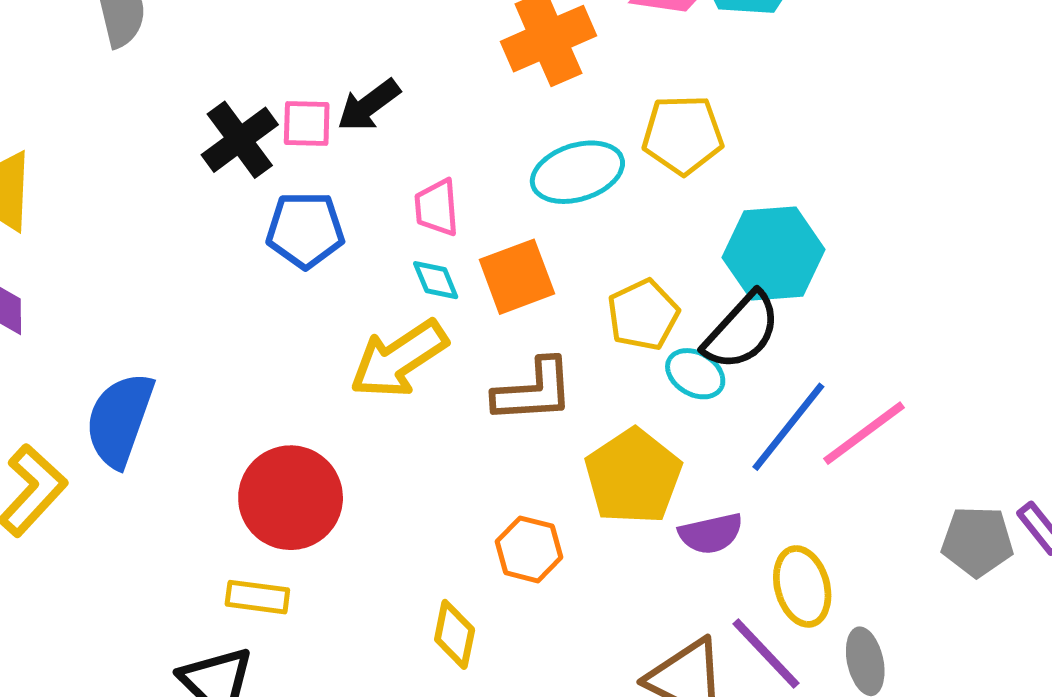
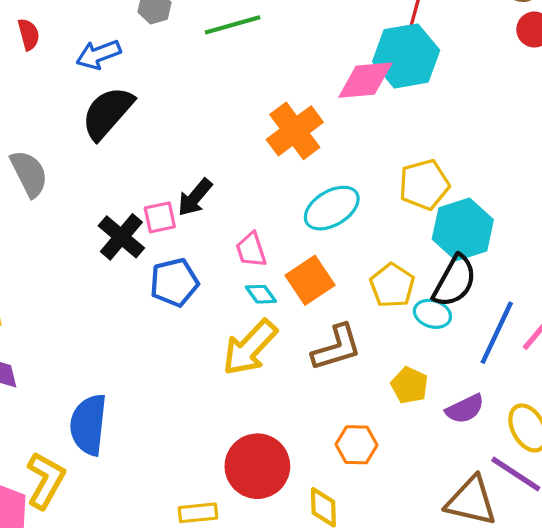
yellow pentagon: (683, 135) -> (424, 185), moved
yellow pentagon: (633, 476) -> (409, 385), size x0.6
red circle: (291, 498) -> (257, 466), moved

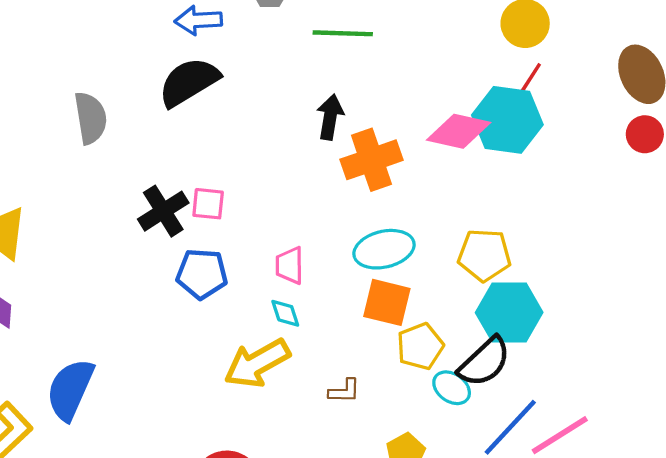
black arrow: (195, 197) -> (330, 117), moved, turned 132
orange square: (310, 280) -> (387, 302), moved, turned 30
brown L-shape: (337, 348) -> (344, 391), size x0.6

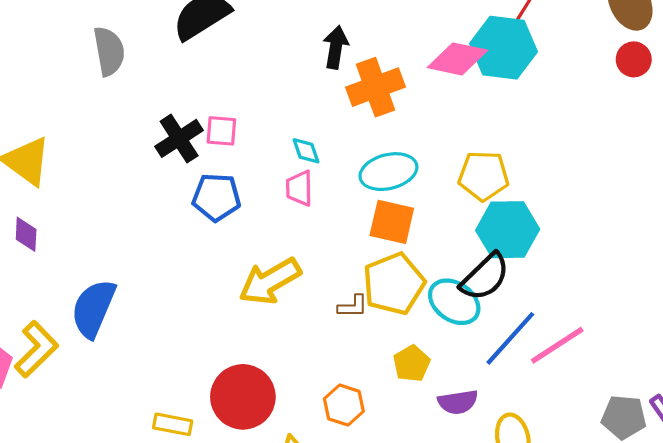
cyan diamond: (285, 313) -> (306, 151), moved
yellow pentagon: (420, 346) -> (394, 284), moved, size x1.4
cyan ellipse: (452, 388) -> (454, 302), size x1.4

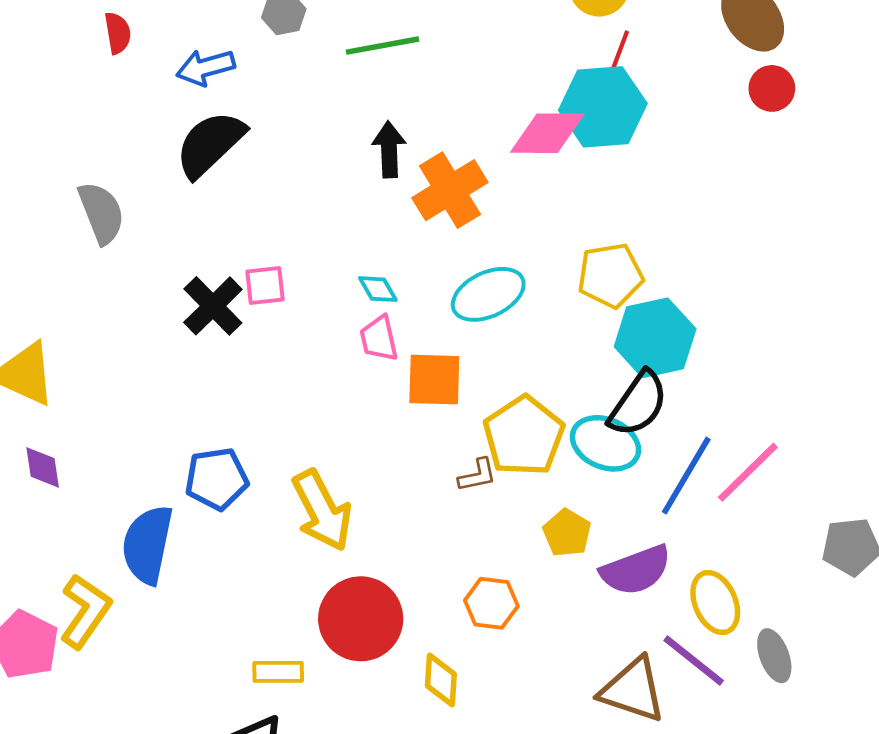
blue pentagon: (216, 197) -> (217, 479), moved
orange square: (392, 222) -> (434, 380), moved
yellow arrow: (270, 281) -> (322, 510), moved, turned -76
purple semicircle: (458, 402) -> (636, 570), size x1.4

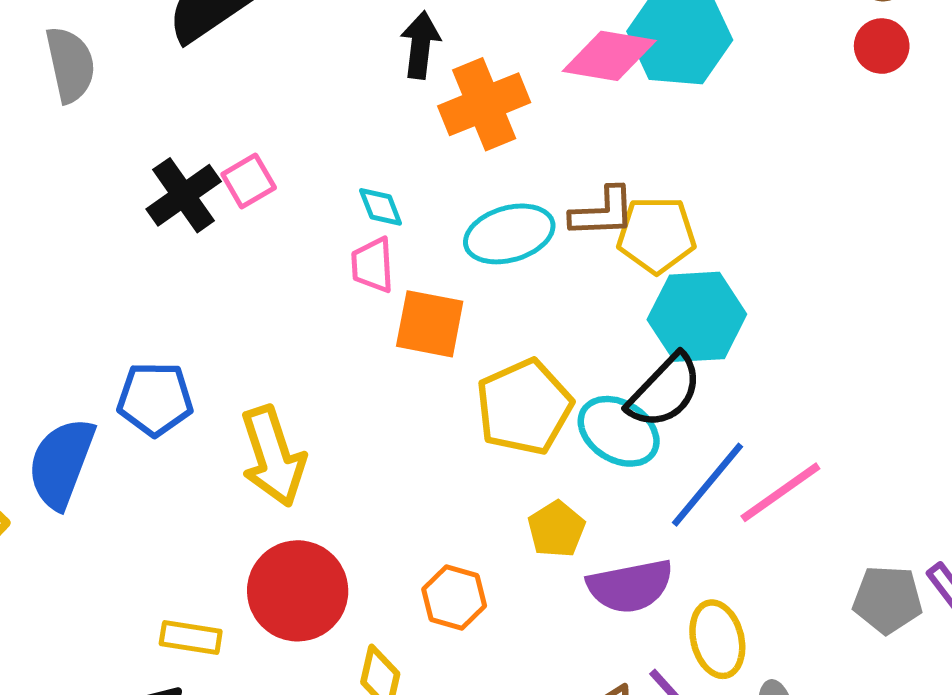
pink square: (265, 285) -> (249, 181), turned -33
brown L-shape: (477, 475) -> (603, 212), moved, size x1.4

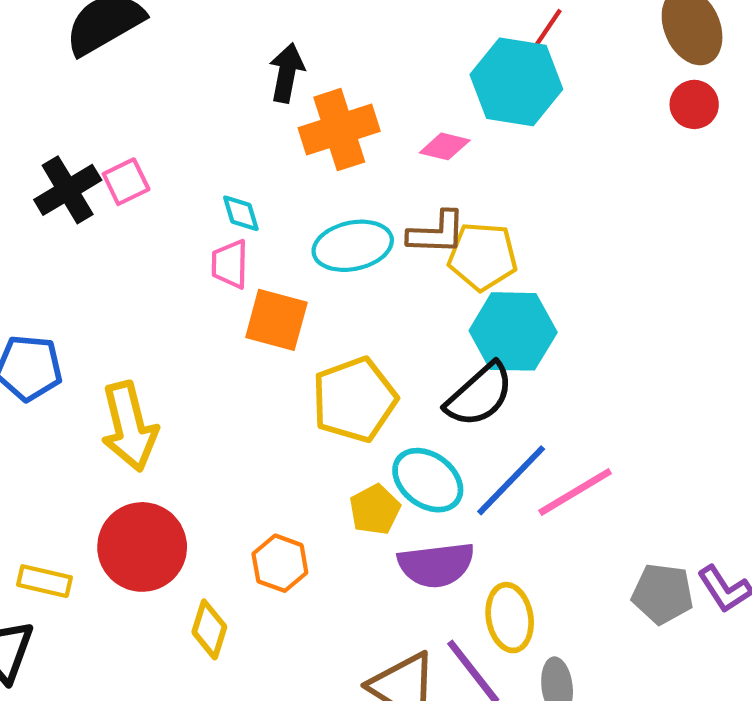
pink diamond: (609, 56) -> (445, 146), moved, size x0.6
cyan ellipse: (619, 431) -> (428, 480), moved

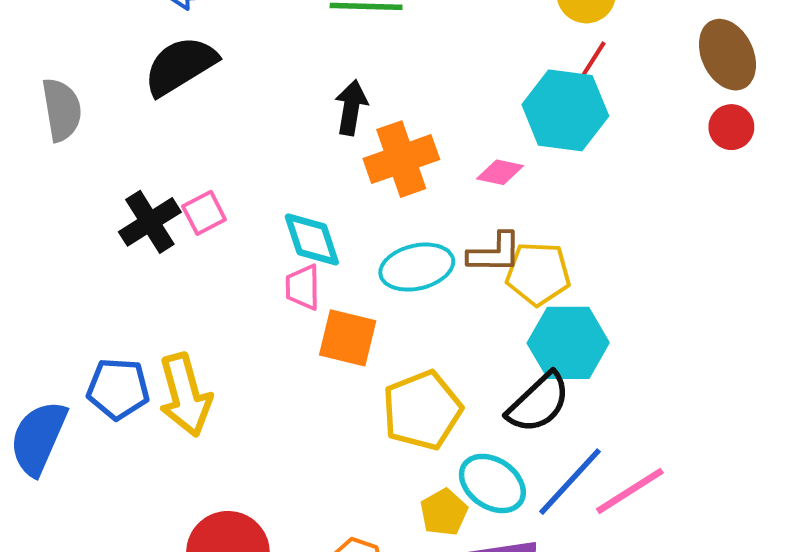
cyan diamond: (241, 213) -> (312, 239), size x1.6
yellow arrow: (129, 426) -> (185, 395), moved

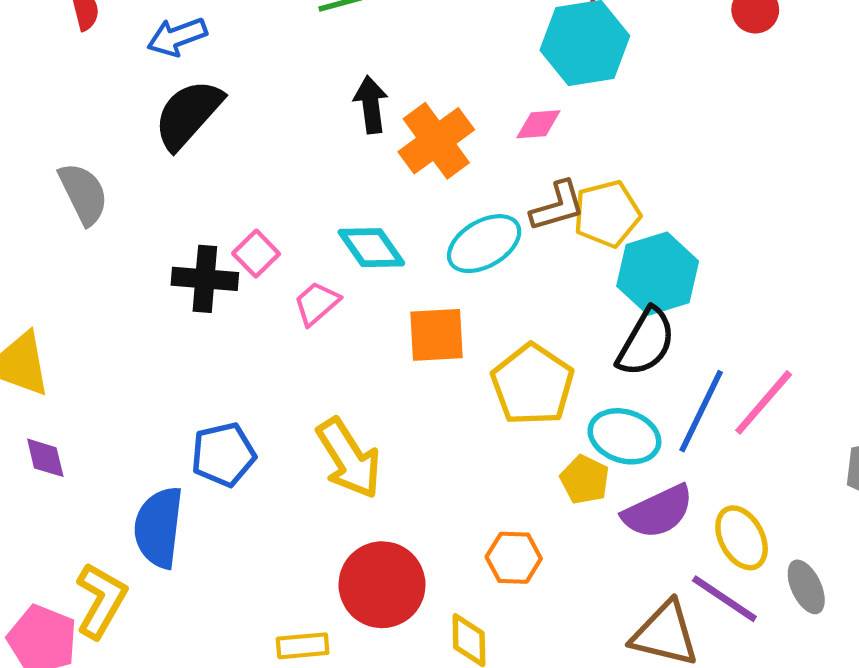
black cross: (150, 222) -> (205, 279), turned -36
pink trapezoid: (303, 287) -> (317, 303), moved, turned 66
yellow arrow: (185, 395) -> (349, 458), moved

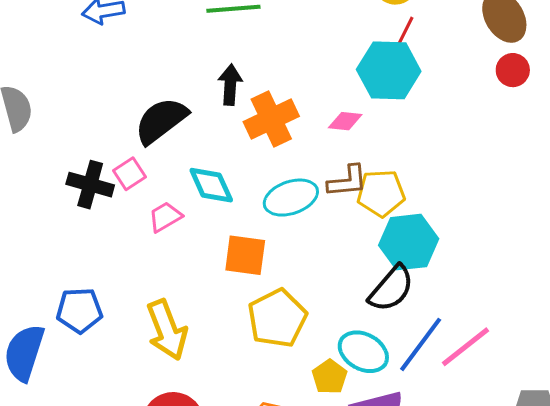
black semicircle: (188, 114) -> (161, 121), moved
yellow pentagon: (532, 385) -> (277, 318), moved

